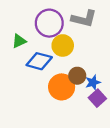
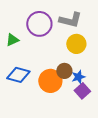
yellow circle: (63, 45) -> (76, 44), moved
blue diamond: (39, 61) -> (18, 75), moved

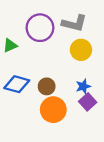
brown circle: (64, 71) -> (47, 86), moved
orange circle: (50, 81) -> (53, 110), moved

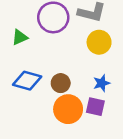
purple square: (88, 102) -> (95, 107), moved, turned -35

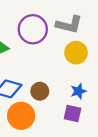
orange circle: (68, 109) -> (21, 116), moved

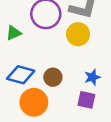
yellow circle: (76, 53) -> (78, 34), moved

